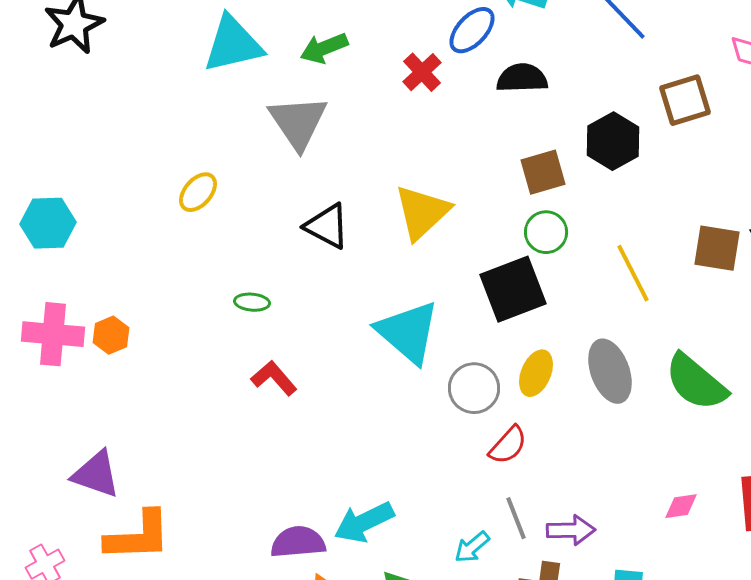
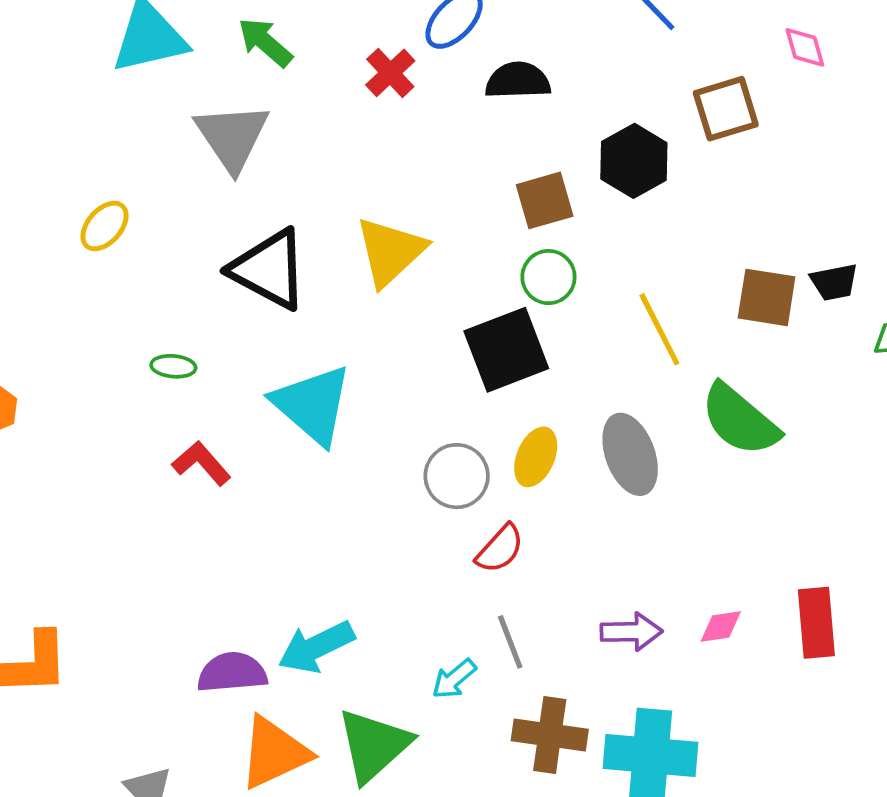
green arrow: (324, 48) -> (265, 42), turned 63
black triangle: (327, 226) -> (269, 269), size x1.4
cyan triangle: (408, 332) -> (312, 405), moved
green semicircle: (696, 382) -> (740, 420), moved
purple arrow: (571, 530) -> (631, 632), moved

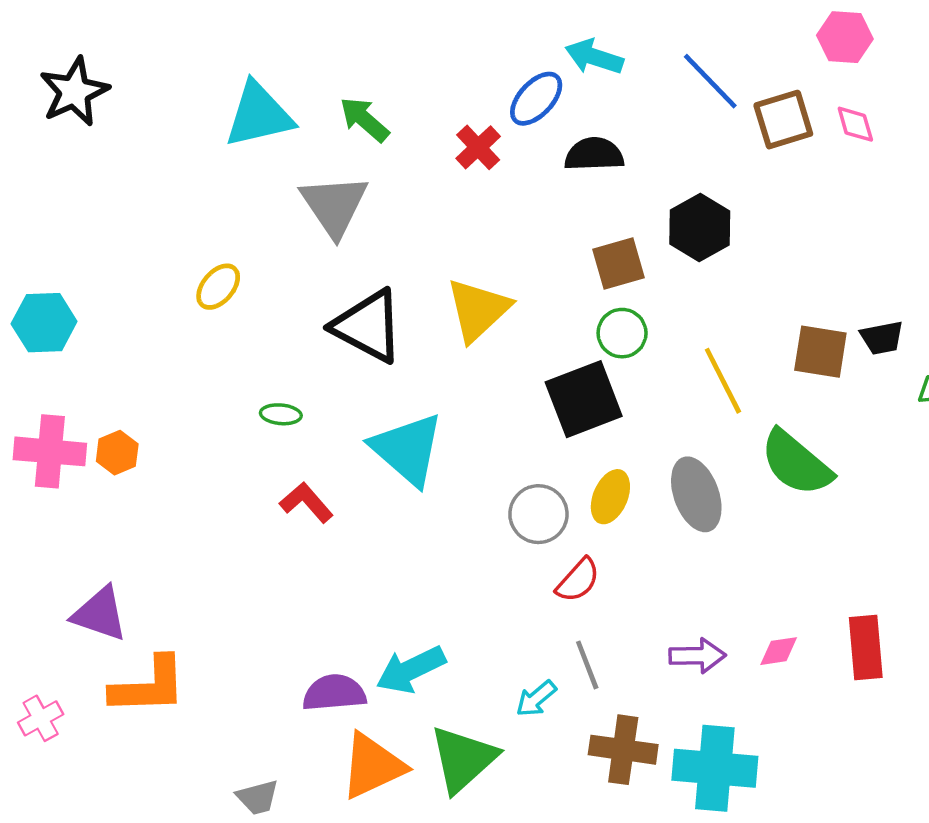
brown square: (726, 109) -> (783, 120), moved

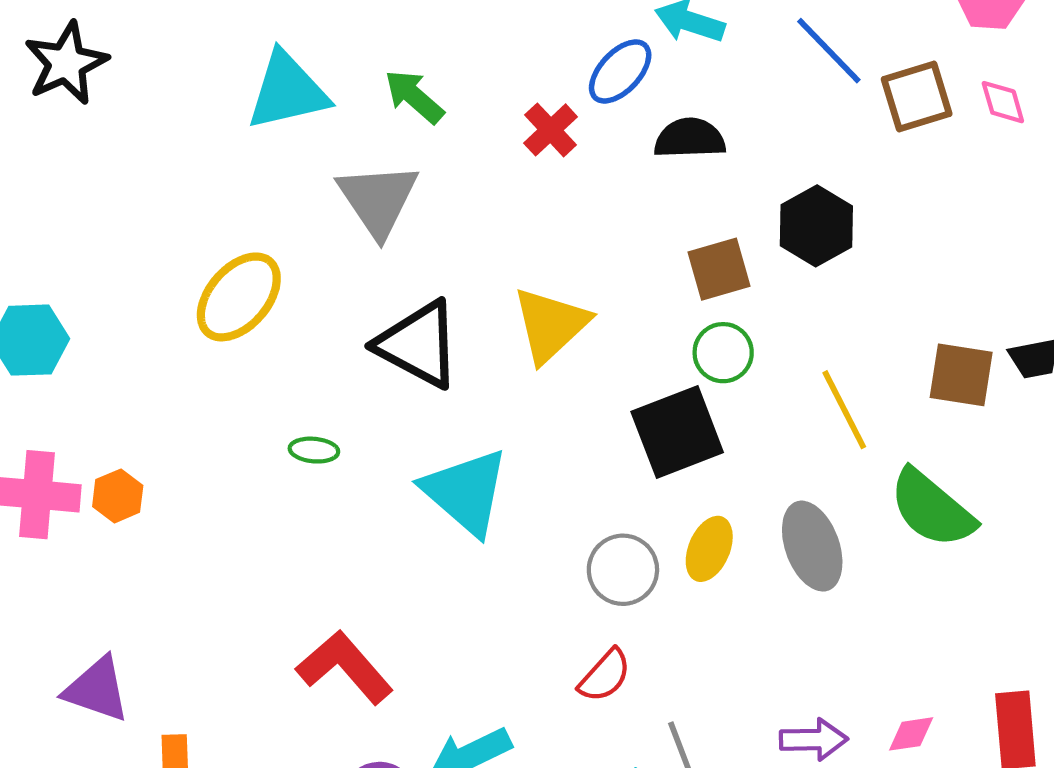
yellow ellipse: (218, 287) -> (239, 297), size x1.6
red L-shape: (306, 502) -> (345, 667), moved, size x1.5
red semicircle: (578, 580) -> (605, 676), moved

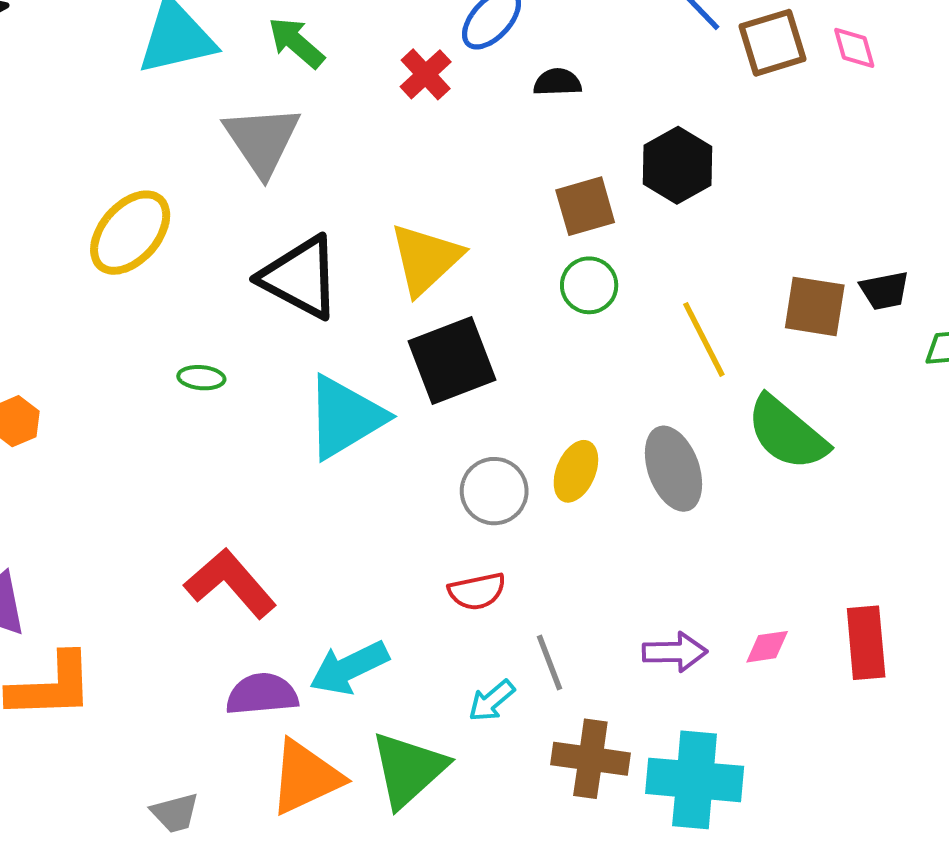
black semicircle: (690, 138) -> (557, 82), size x0.7
black square: (677, 432) -> (452, 361), moved
cyan triangle: (466, 492) -> (345, 417), turned 48
red semicircle: (605, 676) -> (477, 591), turned 36

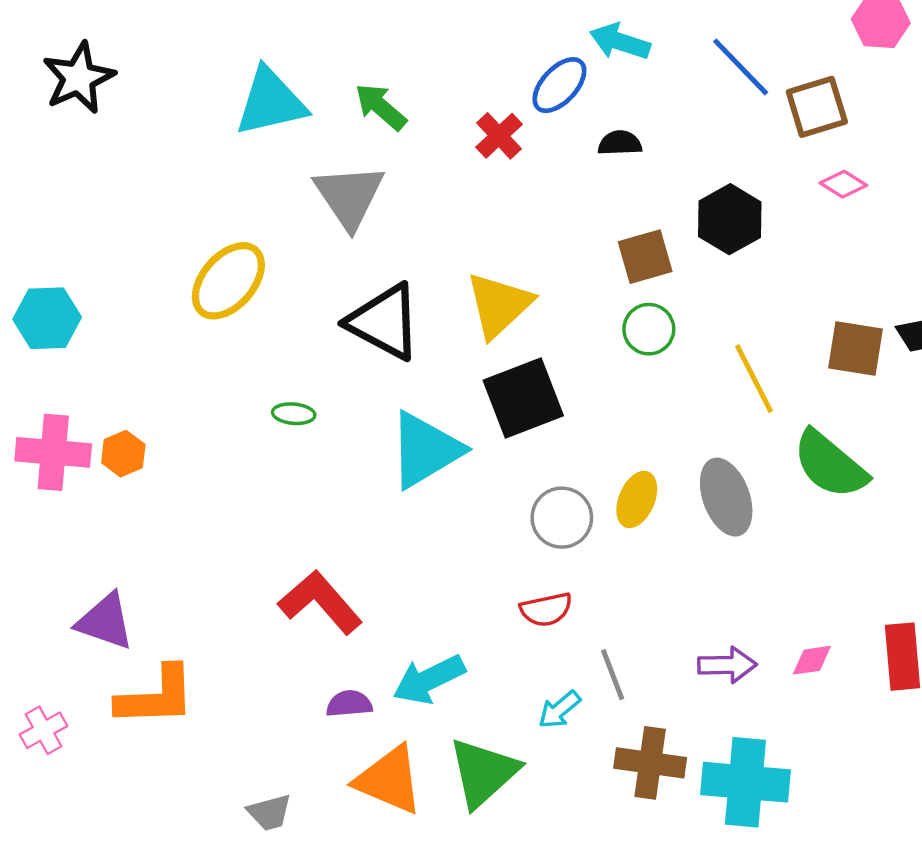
pink diamond: (854, 48) -> (843, 184), moved, turned -42
purple semicircle: (262, 694) -> (349, 704), size x0.7
orange triangle: (306, 777) -> (389, 780), turned 48

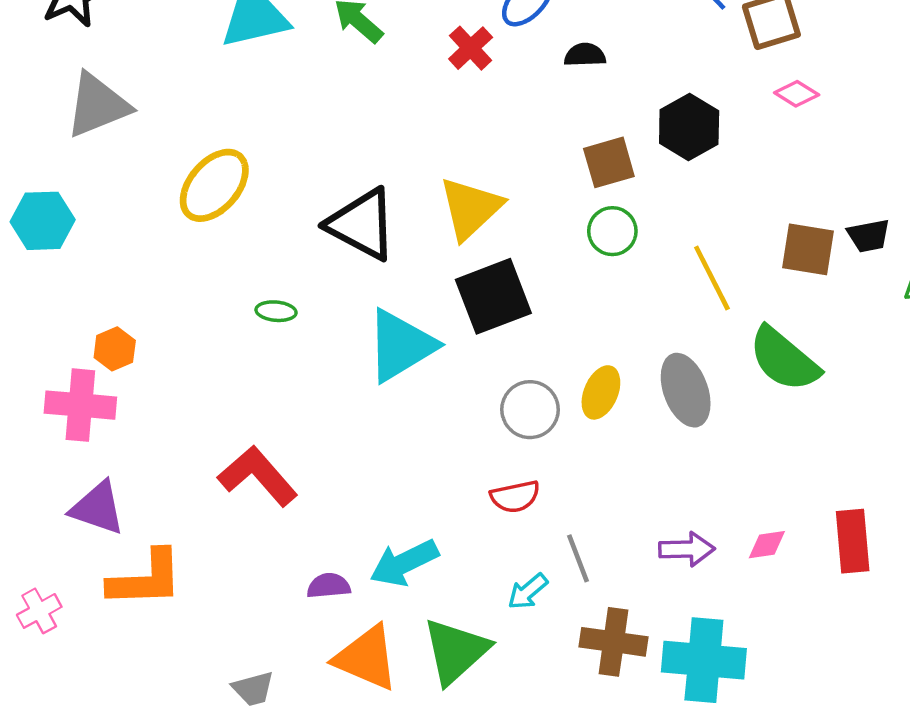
gray triangle: (349, 196) -> (98, 105), moved, turned 42
pink cross: (53, 452) -> (80, 405), moved
red L-shape: (320, 602) -> (258, 476), moved

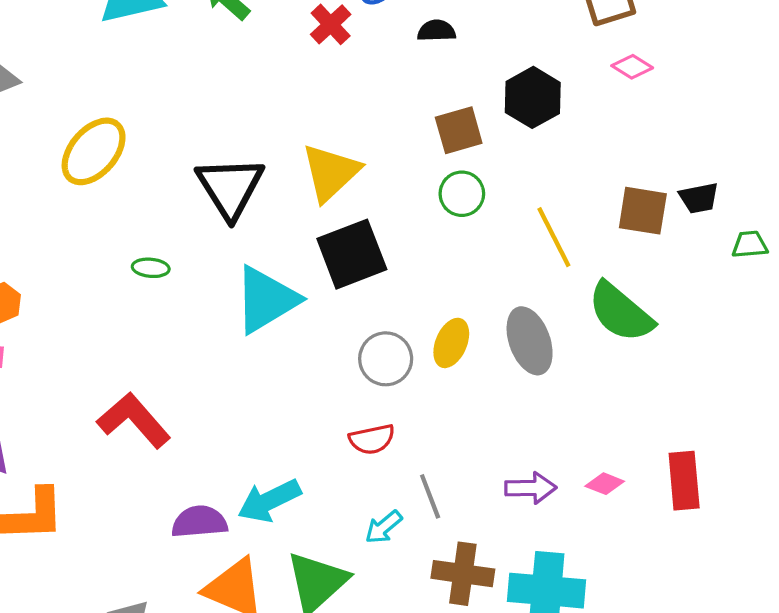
black triangle: (362, 224) -> (230, 187), turned 30
pink diamond: (767, 545) -> (605, 484), turned 30
purple semicircle: (329, 586) -> (199, 522), size x1.4

